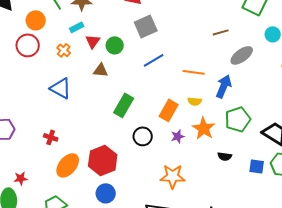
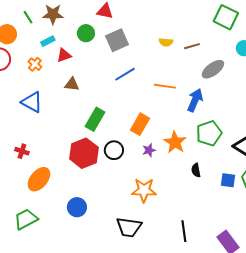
red triangle: (93, 41) -> (64, 55), turned 35
green circle: (115, 45) -> (86, 33), moved
yellow semicircle: (195, 101) -> (166, 42), moved
black semicircle: (225, 156) -> (196, 170), turned 72
red hexagon: (103, 160) -> (84, 153), moved

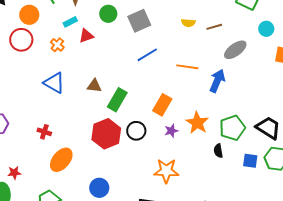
brown triangle: (72, 84) -> (94, 86), moved
green pentagon: (209, 133) -> (232, 128), moved

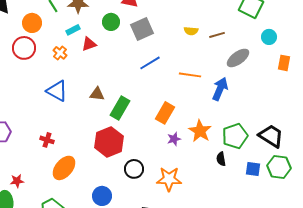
black circle: (136, 131) -> (134, 169), moved

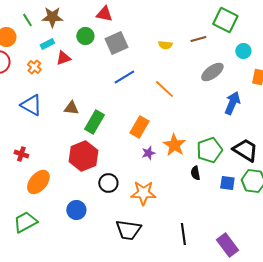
brown line: (217, 35) -> (198, 39), moved
orange line: (190, 75) -> (164, 89), turned 35
blue arrow: (220, 89) -> (232, 103), moved

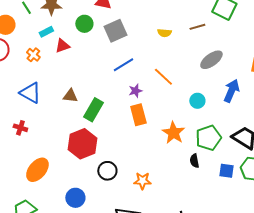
cyan circle: (243, 51) -> (197, 101), moved
orange rectangle: (139, 127) -> (138, 115), turned -45
purple star: (148, 153) -> (135, 91), moved
red cross: (21, 154) -> (20, 128), moved
orange star: (143, 193) -> (142, 181), size x0.7

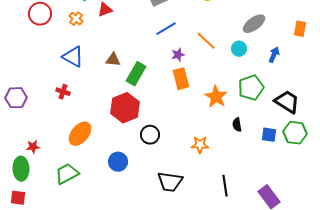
blue arrow: (231, 91) -> (274, 55), size x0.7
cyan circle: (197, 101) -> (239, 49), moved
green pentagon: (208, 138) -> (251, 88), moved
orange star: (142, 181) -> (200, 145), moved

